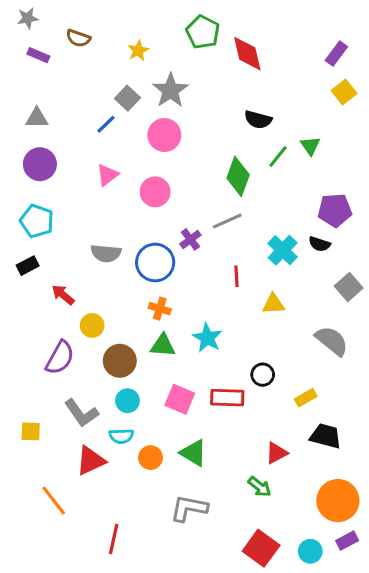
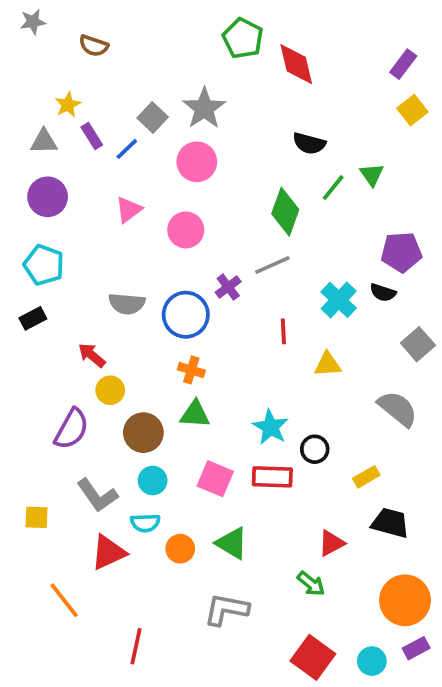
yellow star: (138, 51) -> (68, 105), moved
purple rectangle: (38, 55) -> (92, 136), moved, turned 35
red arrow: (63, 295) -> (92, 355), moved
cyan star: (207, 338) -> (271, 427), moved

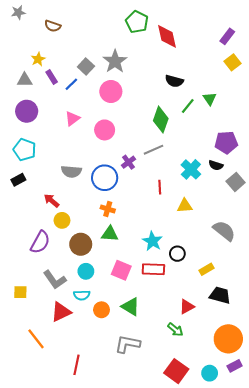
gray square: (418, 344) -> (236, 182), moved

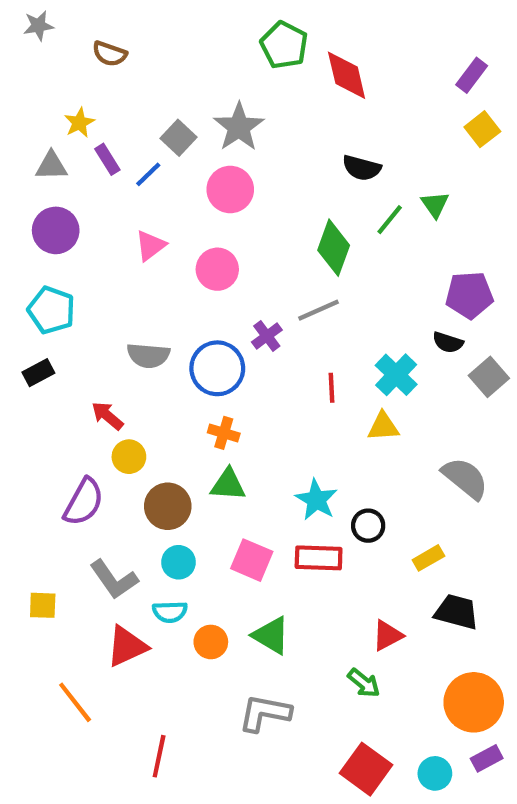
cyan cross: (191, 169) -> (396, 375), moved

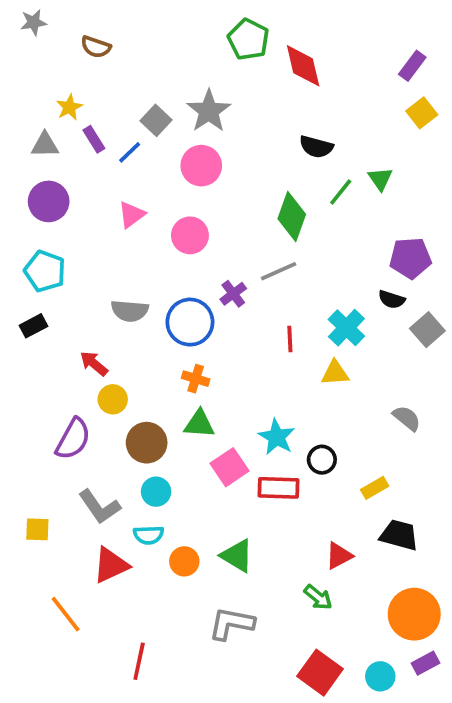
gray semicircle: (465, 478) -> (407, 418), size x0.7
pink square: (252, 560) -> (230, 467), moved, turned 33

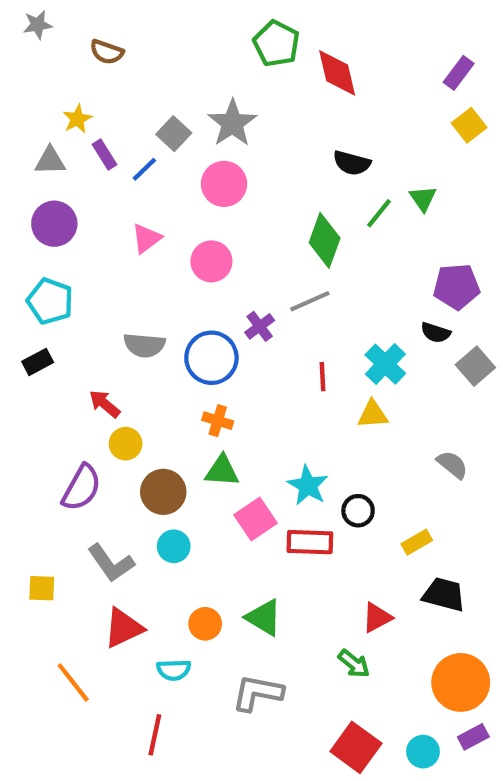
cyan semicircle: (148, 535) -> (174, 670), moved

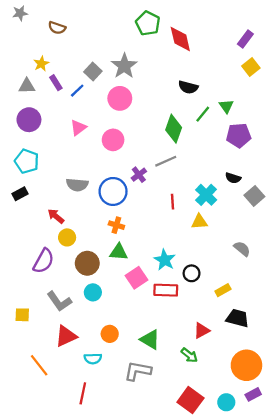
purple pentagon: (457, 287) -> (239, 135), moved
green triangle: (264, 618) -> (150, 339), moved

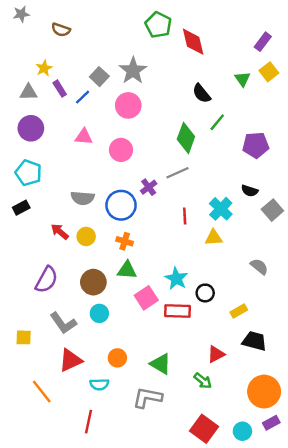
black semicircle: (188, 87) -> (202, 93), turned 36
green triangle: (226, 106) -> (242, 79), moved
pink triangle: (78, 128) -> (84, 137), turned 42
yellow circle: (67, 237) -> (86, 236), moved

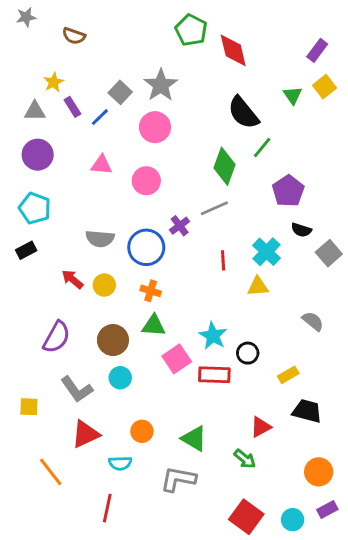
black semicircle: (202, 93) -> (243, 113), size x1.4
purple pentagon: (256, 145) -> (288, 191), moved, turned -30
orange circle: (264, 392) -> (319, 472), size x0.7

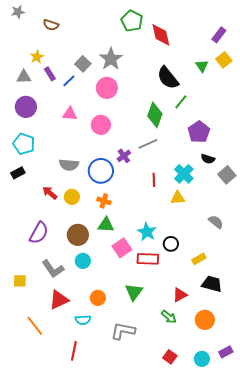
green triangle: (194, 439) -> (134, 292), moved, turned 36
orange circle: (319, 472) -> (205, 320), moved
red square: (246, 517) -> (170, 357), size x0.6

